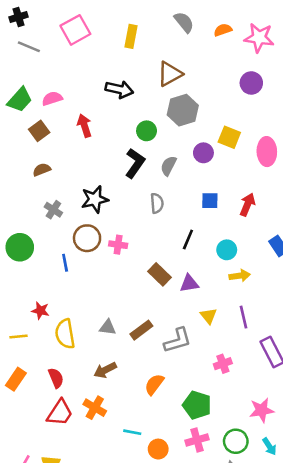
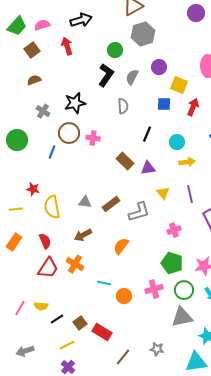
black arrow: (119, 89) -> (81, 20), moved, turned -30
yellow square: (229, 137) -> (179, 85), moved
blue line: (65, 263) -> (52, 152), turned 32
green pentagon: (197, 405) -> (172, 263), moved

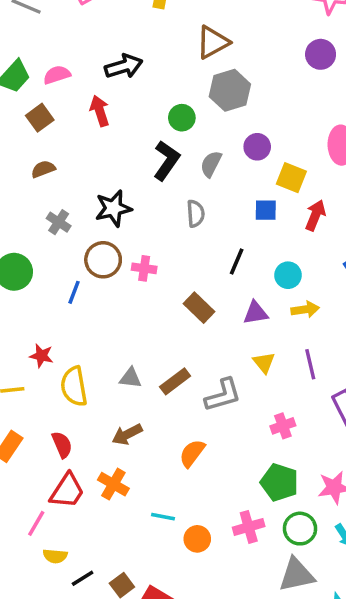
purple triangle: (148, 168) -> (255, 313), moved
pink line: (20, 308) -> (36, 523), moved

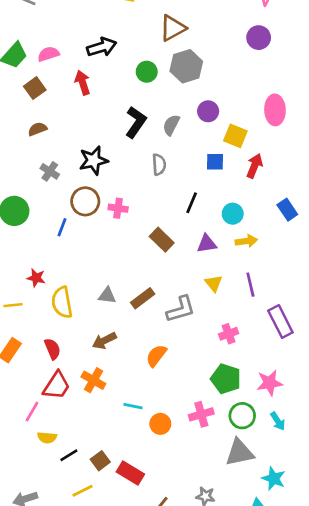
green circle: (182, 118) -> (147, 72), moved

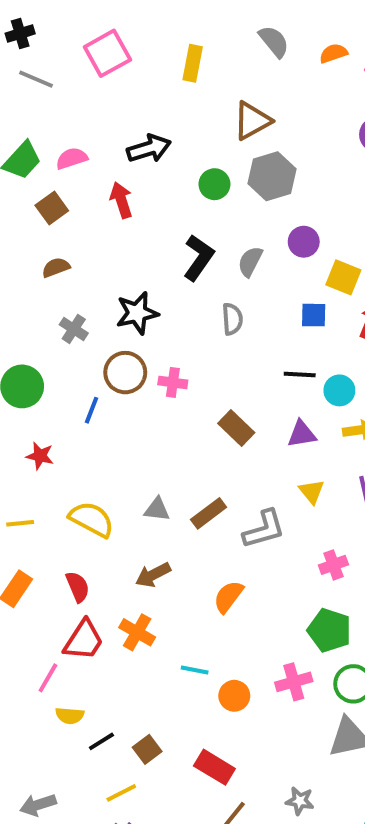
black line: (192, 203) -> (300, 375), moved, turned 70
red star: (36, 278) -> (40, 456), moved
yellow semicircle: (62, 302) -> (92, 519), turned 128
red rectangle: (130, 473) -> (214, 767), moved

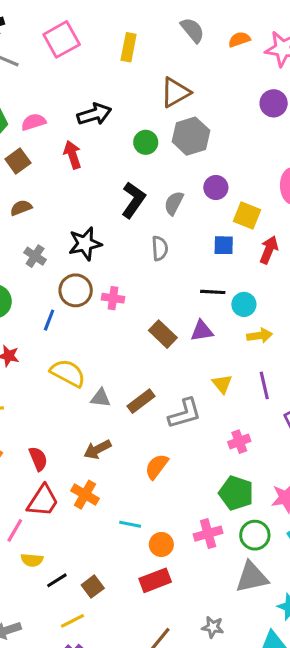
purple triangle: (302, 434) -> (202, 331), moved
yellow semicircle: (92, 519) -> (68, 373), moved
red rectangle: (214, 767) -> (155, 580), moved, turned -52

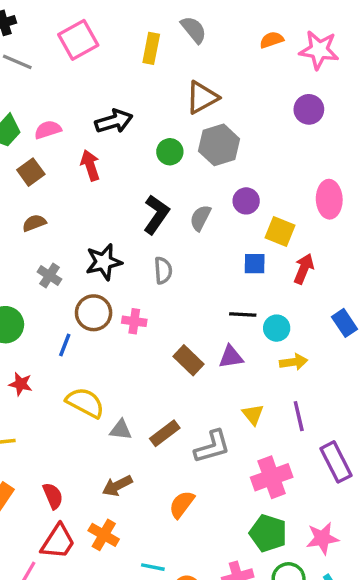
gray semicircle: (192, 30) -> (194, 30), moved
gray semicircle: (160, 248) -> (163, 270), moved
pink cross: (239, 442) -> (272, 477), size x1.6

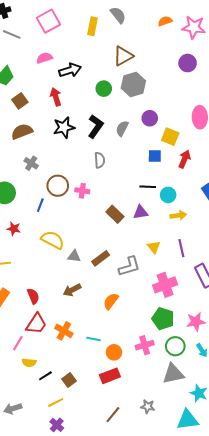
pink semicircle: (48, 130) -> (44, 58), moved
brown semicircle: (34, 223) -> (22, 132), size x1.5
black star: (104, 262) -> (64, 127), moved
orange cross: (104, 535) -> (64, 331), moved

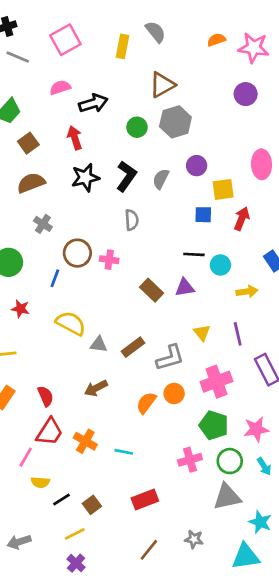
yellow square: (170, 137) -> (223, 189), turned -30
yellow arrow: (178, 215) -> (247, 291), moved
orange circle: (114, 352) -> (174, 393), moved

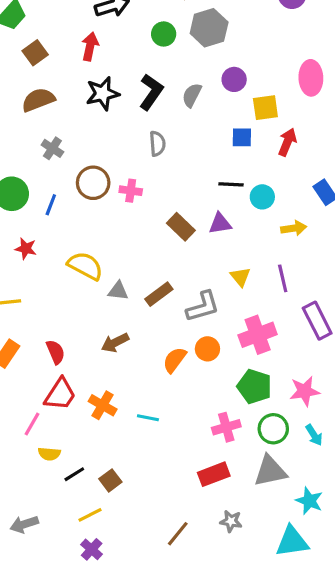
red arrow: (75, 138) -> (90, 47), turned 30
blue line: (55, 278) -> (51, 205), moved
red rectangle: (145, 499) -> (214, 474), moved

